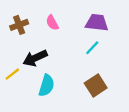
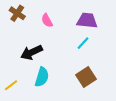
brown cross: (19, 25) -> (17, 13), moved, turned -35
yellow line: (12, 74) -> (11, 85), moved

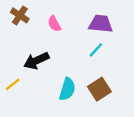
cyan semicircle: (42, 77) -> (67, 89), moved
yellow line: (11, 85) -> (13, 84), moved

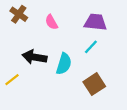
black arrow: (36, 61) -> (35, 57), turned 35
cyan semicircle: (67, 89) -> (64, 64), moved

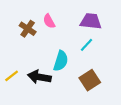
brown cross: (19, 14) -> (28, 29), moved
black arrow: (35, 57) -> (39, 77), moved

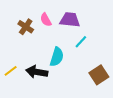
purple trapezoid: (91, 21) -> (70, 20), moved
brown square: (90, 80) -> (99, 75), moved

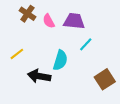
brown cross: (26, 27) -> (27, 14), moved
yellow line: (11, 71) -> (17, 54), moved

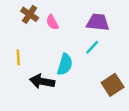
purple trapezoid: (74, 21) -> (98, 22), moved
yellow line: (17, 54) -> (18, 58), turned -56

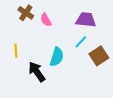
black arrow: (42, 81) -> (37, 72), turned 45
brown square: (113, 85) -> (99, 56), moved

